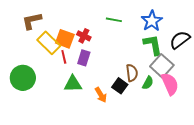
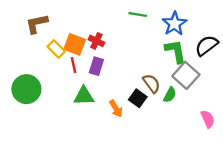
green line: (114, 20) -> (138, 15), moved
yellow rectangle: (49, 43) -> (56, 49), size x0.7
brown semicircle: (132, 73) -> (151, 83), turned -30
pink semicircle: (170, 84) -> (208, 119), moved, size x0.7

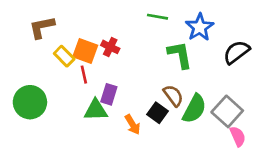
green L-shape: (176, 51) -> (180, 55), moved
purple rectangle: (96, 66) -> (109, 94), moved
gray square: (186, 75) -> (227, 111), moved
green semicircle: (170, 95) -> (194, 109), size x1.6

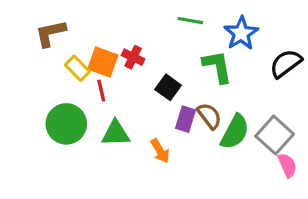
purple rectangle: (109, 94) -> (186, 119), moved
green circle: (30, 102) -> (66, 124), moved
black square: (158, 113) -> (168, 87), moved

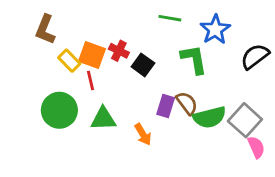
brown L-shape: (50, 33) -> (45, 29), turned -56
black square: (168, 87) -> (143, 65), moved
green semicircle: (235, 132) -> (210, 117), turned 48

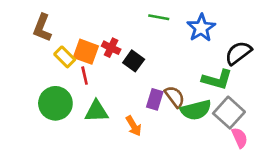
green L-shape: (194, 59) -> (217, 79), moved, turned 116

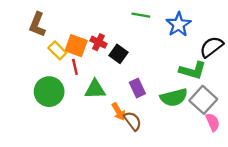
brown semicircle: (175, 97) -> (133, 121), moved
purple rectangle: (155, 99) -> (137, 88), turned -42
green triangle: (96, 111) -> (95, 89), moved

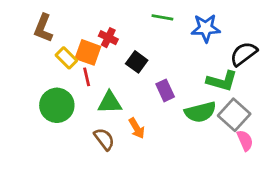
blue star: (179, 24) -> (206, 28), turned 30
red cross: (99, 42) -> (108, 38), moved
purple rectangle: (137, 88) -> (165, 90), moved
brown semicircle: (133, 121) -> (104, 139), moved

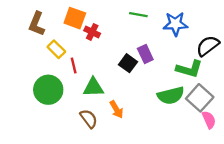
orange square: (88, 52) -> (75, 18), moved
black square: (137, 62) -> (128, 63), moved
purple rectangle: (165, 90) -> (145, 54), moved

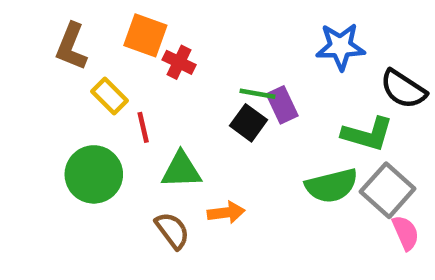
green line: (138, 15) -> (258, 94), moved
black semicircle: (208, 46) -> (403, 89), turned -110
orange arrow: (116, 109) -> (226, 213), turned -66

